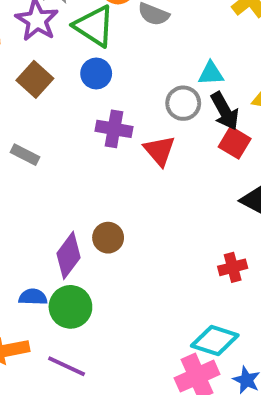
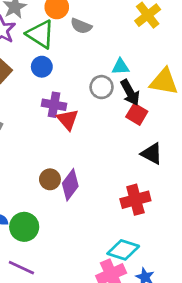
red triangle: (159, 151) -> (68, 120), moved
purple diamond: (69, 255) -> (70, 185), moved
red cross: (233, 267) -> (135, 200), size x1.5

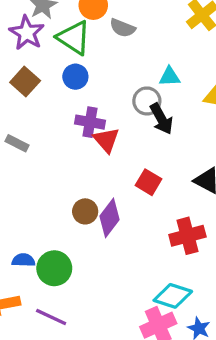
black arrow: (130, 92) -> (161, 119), moved
red square: (137, 114) -> (148, 182), moved

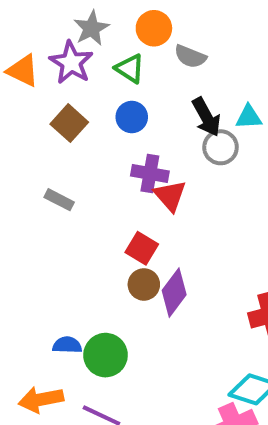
green triangle: (74, 38) -> (130, 69), size x0.7
black arrow: (161, 119) -> (206, 117), moved
red square: (148, 182) -> (142, 248), moved

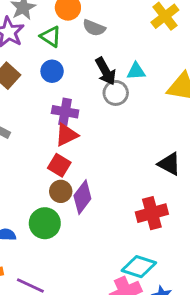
red triangle: (170, 196) -> (66, 135), moved, turned 45
green circle: (106, 355) -> (45, 223), moved

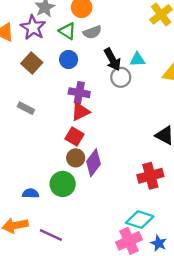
gray semicircle: (94, 28) -> (92, 32), moved, turned -42

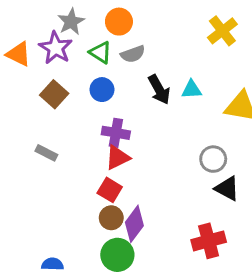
gray circle: (121, 77) -> (213, 159), moved
green circle: (63, 184) -> (117, 255), moved

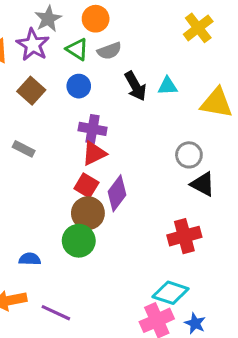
brown circle: (111, 218) -> (88, 213), size x1.4
purple diamond: (134, 224) -> (117, 193), moved
green circle: (117, 255) -> (79, 241), moved

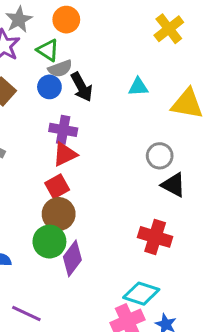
gray semicircle: (109, 51) -> (60, 69), moved
black arrow: (135, 86) -> (82, 87), moved
red square: (86, 186) -> (57, 186), turned 30
purple diamond: (117, 193) -> (72, 258), moved
red cross: (184, 236) -> (155, 237), turned 32

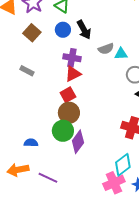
gray semicircle: (60, 69) -> (106, 49), moved
cyan triangle: (138, 87) -> (121, 54), moved
cyan diamond: (141, 294) -> (123, 165), turned -55

